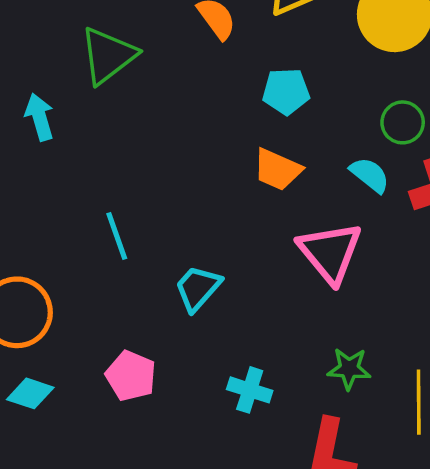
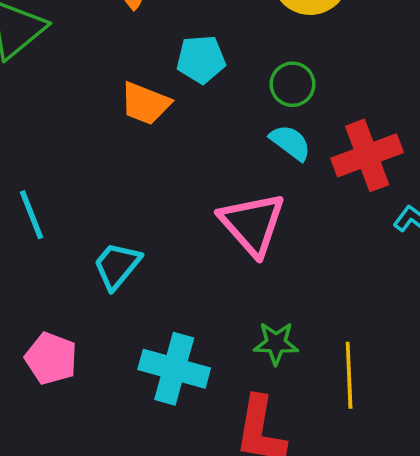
green circle: (403, 122) -> (293, 84), moved
orange trapezoid: (277, 170) -> (145, 103), moved
cyan cross: (250, 390) -> (174, 369), size x1.5

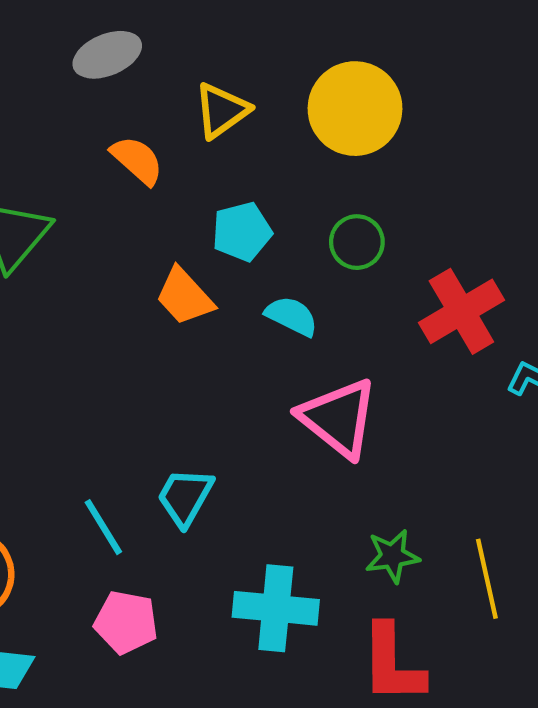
orange trapezoid: (145, 103) -> (184, 297), turned 36
cyan semicircle: (290, 143) -> (292, 316), moved
cyan line: (31, 215) -> (103, 527), moved

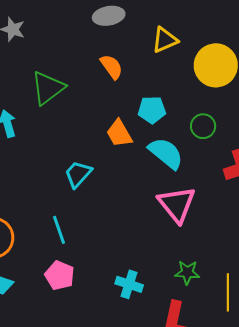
yellow triangle: (222, 110) -> (165, 40), moved
cyan semicircle: (292, 316) -> (166, 153), size x1.5
cyan trapezoid: (185, 497) -> (78, 174), moved
cyan cross: (276, 608) -> (129, 284), size x0.7

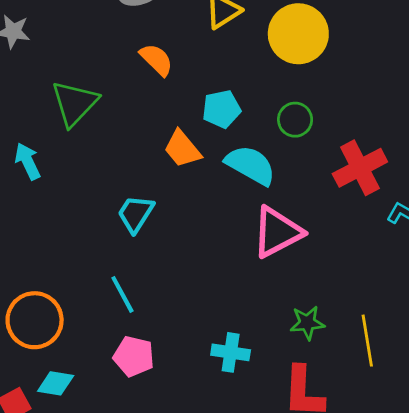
pink triangle: (177, 204) -> (277, 232), turned 51

